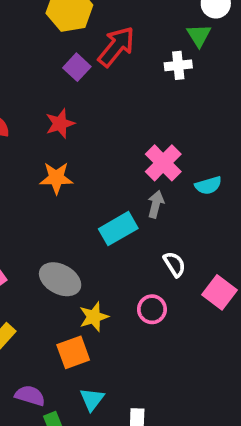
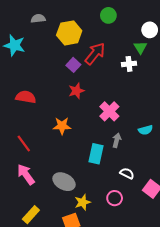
red star: (60, 124) -> (76, 91), moved
pink cross: (163, 163) -> (109, 111), moved
cyan rectangle: (118, 229) -> (96, 154), turned -48
white semicircle: (174, 264) -> (127, 173), turned -32

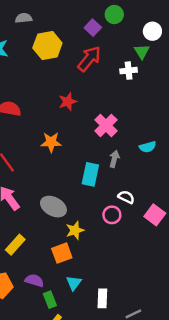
green circle: (108, 15) -> (114, 15), moved
yellow hexagon: (69, 33) -> (47, 46), moved
purple square: (73, 65) -> (93, 28), moved
pink circle: (115, 198) -> (112, 215), moved

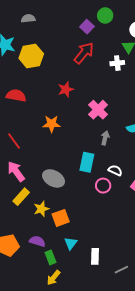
yellow hexagon: (47, 46) -> (31, 56), moved
cyan rectangle: (90, 174) -> (87, 162), moved
yellow star: (75, 230) -> (41, 209), moved
yellow rectangle: (15, 245) -> (21, 197), moved

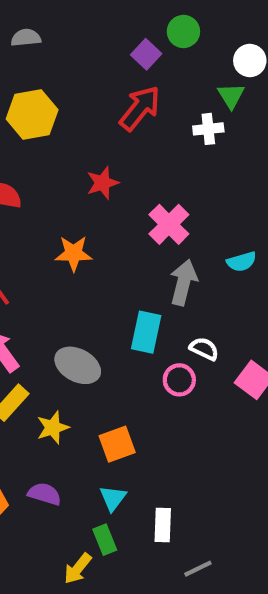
gray arrow: (105, 138) -> (183, 282), size x1.5
orange square: (61, 218) -> (117, 444), moved
green rectangle: (50, 257) -> (105, 540), moved
gray line: (121, 270) -> (198, 569), moved

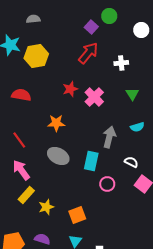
green triangle: (231, 96) -> (132, 94), moved
pink cross: (169, 224) -> (94, 97), moved
white semicircle: (204, 349) -> (131, 162), moved
gray ellipse: (78, 365) -> (58, 156), moved

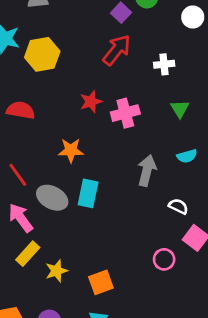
pink cross: (94, 97) -> (125, 113), turned 30
gray ellipse: (58, 156) -> (52, 198), moved
cyan rectangle: (91, 161) -> (88, 193), moved
pink circle: (107, 184) -> (164, 259), moved

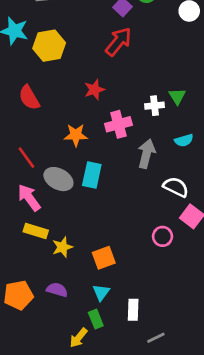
white cross: (164, 64) -> (154, 106), moved
red semicircle: (21, 110) -> (29, 98), turned -130
pink cross: (125, 113) -> (118, 124), moved
white semicircle: (178, 206) -> (176, 187), size x1.4
yellow rectangle: (28, 254) -> (36, 231), turned 65

